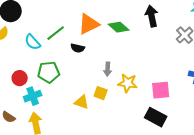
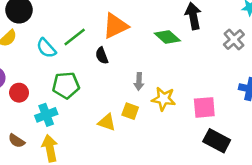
green diamond: (119, 27) -> (167, 37), moved
black semicircle: (78, 48) -> (102, 56), turned 56
red circle: (20, 78) -> (19, 93), moved
black rectangle: (156, 117) -> (217, 141), moved

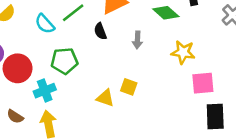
gray arrow: (139, 82) -> (137, 40), moved
red circle: (19, 93) -> (18, 68), size x1.5
yellow star: (164, 99) -> (183, 52), moved
black rectangle: (217, 141) -> (215, 117), turned 60

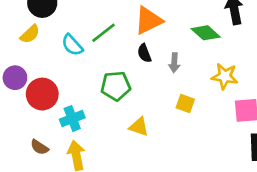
black semicircle: (100, 31) -> (144, 53), moved
green pentagon: (64, 61) -> (116, 86), moved
yellow square: (129, 87) -> (185, 104), moved

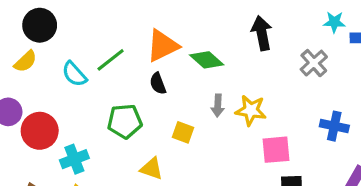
green diamond: (206, 33) -> (207, 60), moved
gray arrow: (174, 63) -> (218, 106), moved
yellow square: (185, 104) -> (183, 132), moved

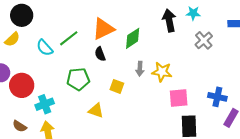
cyan star: (334, 22) -> (193, 13), moved
green diamond: (207, 60) -> (133, 38), turned -75
blue cross: (334, 126) -> (217, 97), moved

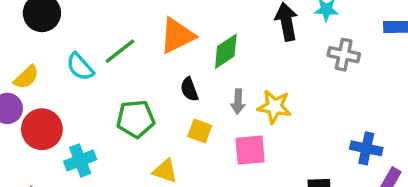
yellow semicircle: (12, 39) -> (26, 77), moved
gray cross: (204, 40) -> (344, 55), turned -36
black semicircle: (100, 54) -> (189, 89), moved
pink square: (179, 98) -> (250, 150), moved

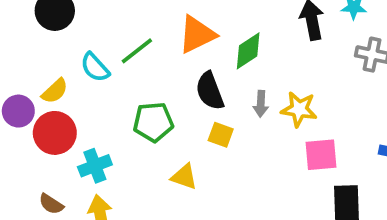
yellow semicircle: (26, 77) -> (55, 91), moved
black semicircle: (189, 89) -> (210, 91), size x1.5
pink square: (250, 150) -> (321, 155), moved

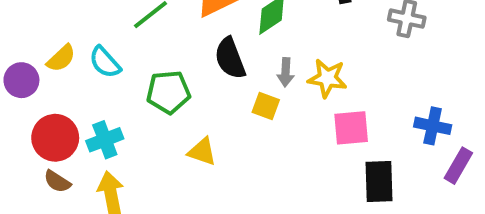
cyan semicircle: (95, 67) -> (105, 62), moved
red circle: (55, 133) -> (55, 138), moved
yellow square: (221, 135) -> (266, 106), moved

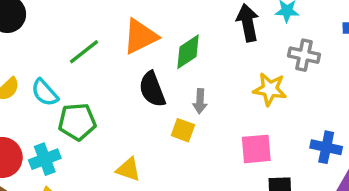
yellow star: (327, 78) -> (270, 89), moved
green pentagon: (168, 92) -> (77, 122), moved

